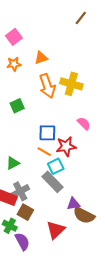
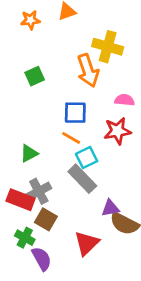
orange arrow: (47, 86) -> (88, 71), moved
pink semicircle: (84, 123) -> (124, 100), turned -40
red star: (66, 146) -> (117, 131), moved

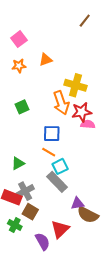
red star: (117, 131) -> (82, 112), moved
purple semicircle: (42, 259) -> (43, 241), moved

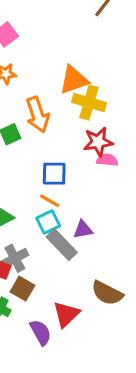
orange triangle: (46, 60) -> (74, 80), moved, size x1.5
orange arrow: (61, 103) -> (38, 115), moved
cyan square: (60, 166) -> (48, 222), moved
purple triangle: (78, 203) -> (83, 230), moved

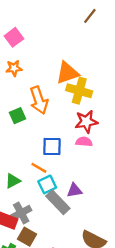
pink semicircle: (107, 160) -> (84, 142), moved
orange line: (50, 201) -> (39, 168), moved

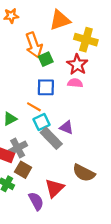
yellow cross: (79, 91) -> (86, 40), moved
green square: (18, 116) -> (46, 59), moved
red star: (86, 122) -> (77, 65), turned -30
purple triangle: (74, 190) -> (66, 127), turned 32

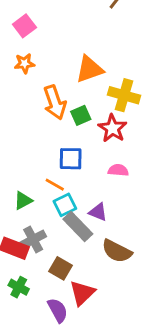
green square: (46, 59) -> (81, 115), moved
pink semicircle: (75, 83) -> (118, 170), moved
brown square: (23, 170) -> (61, 268), moved
brown semicircle: (84, 173) -> (117, 251), moved

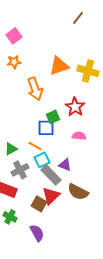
yellow cross: (124, 95) -> (88, 71), moved
green square: (81, 115) -> (53, 117), moved
green triangle: (23, 201) -> (11, 149), moved
gray cross: (33, 240) -> (20, 170), moved
red triangle: (82, 293) -> (51, 196), moved

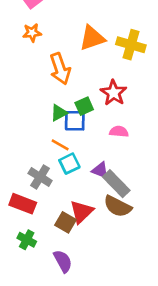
green triangle: (11, 149) -> (59, 113), moved
gray cross: (20, 170) -> (40, 177), turned -30
gray rectangle: (51, 175) -> (116, 184), moved

